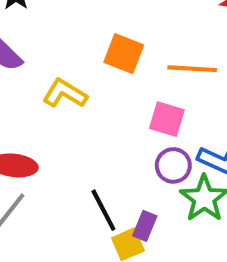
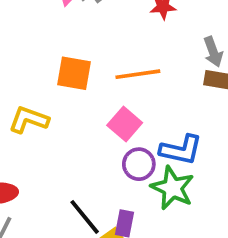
pink square: (167, 119) -> (125, 124), turned 36

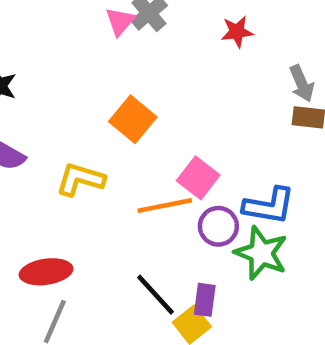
orange square: (74, 73) -> (133, 119), turned 33
orange line: (138, 74) -> (165, 205), moved

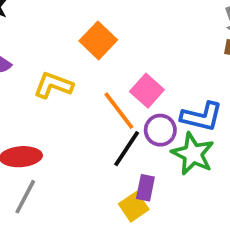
orange line: (165, 205) -> (119, 111), turned 60
black line: (155, 295) -> (127, 149), moved, turned 72

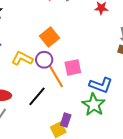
pink square: (147, 91) -> (73, 67), turned 30
purple circle: (160, 130) -> (44, 60), moved
black line: (127, 149) -> (37, 96), moved

